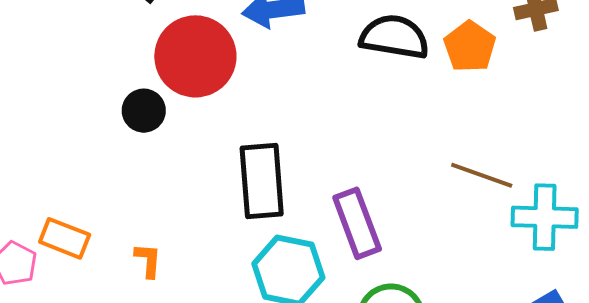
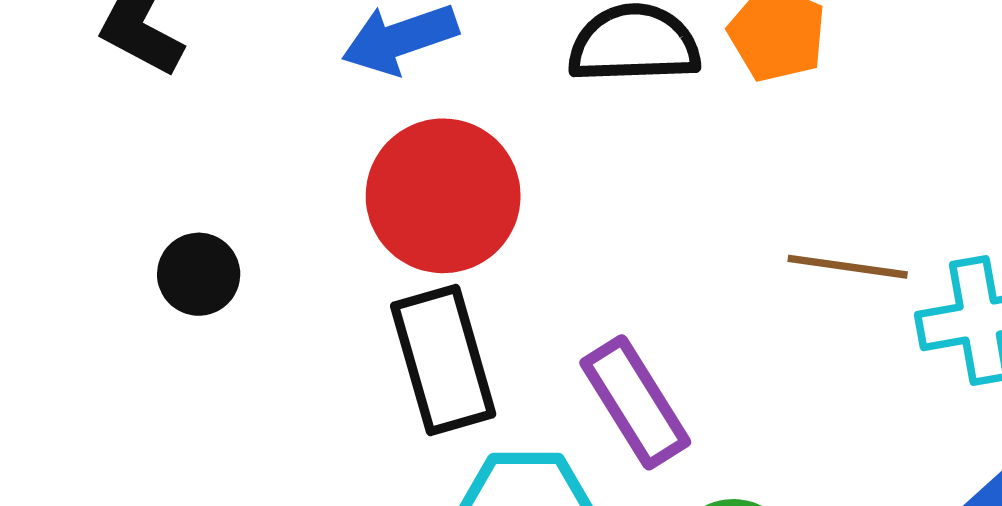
red circle: (195, 56) -> (443, 196), moved

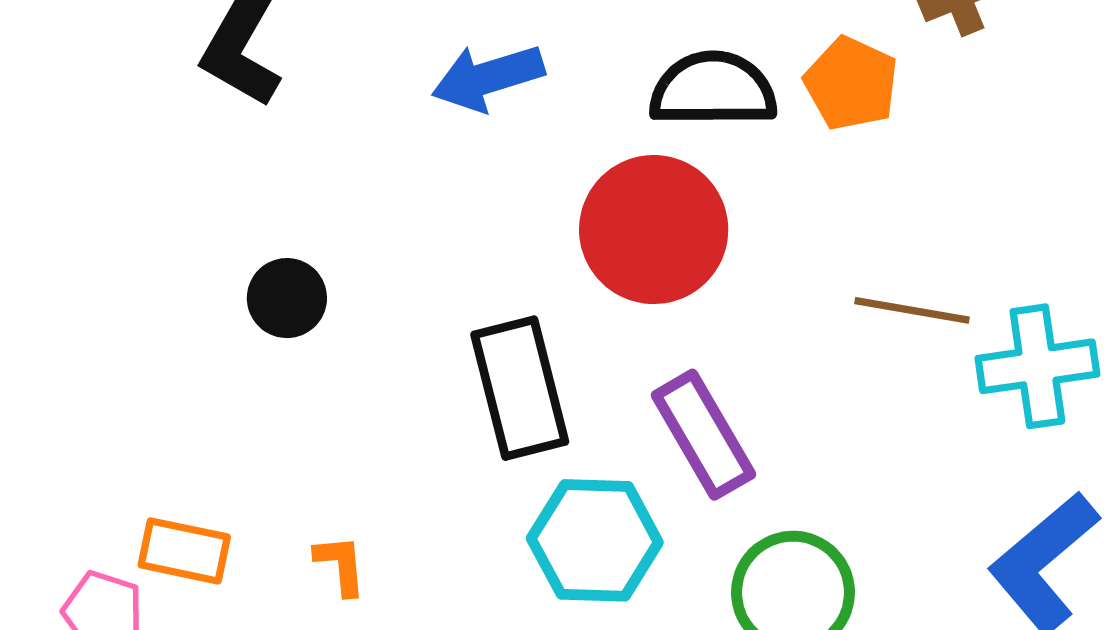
red circle: (443, 196) -> (654, 230), moved

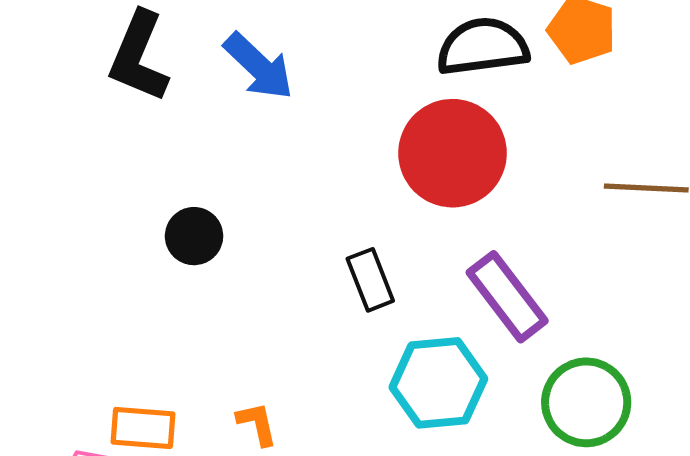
blue arrow: (488, 78) -> (259, 66), moved, turned -112
black rectangle: (520, 388) -> (370, 280), size x0.6

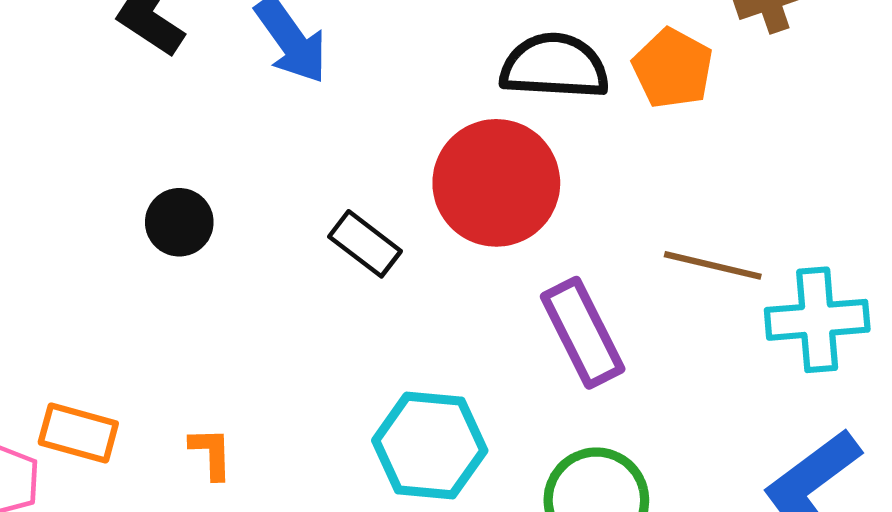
black rectangle: (370, 280) -> (365, 244), moved, turned -42
purple rectangle: (507, 297) -> (583, 333), moved

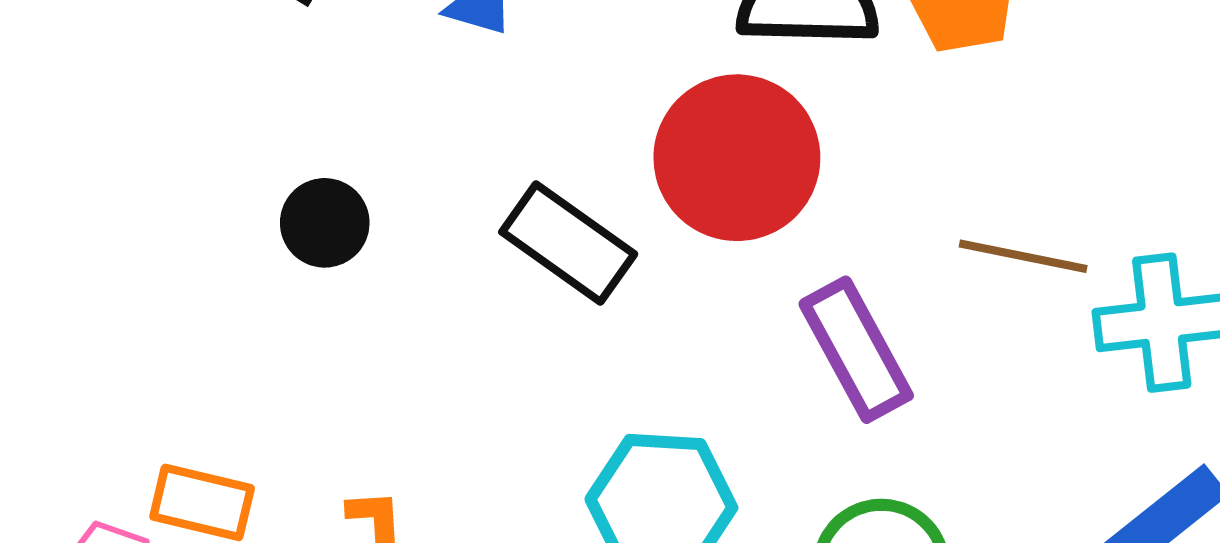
black rectangle: (365, 244) -> (568, 243), size x1.4

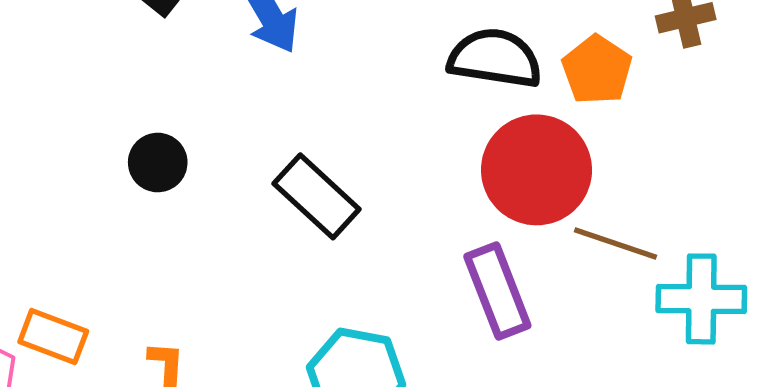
red circle: (737, 158) -> (537, 170), moved

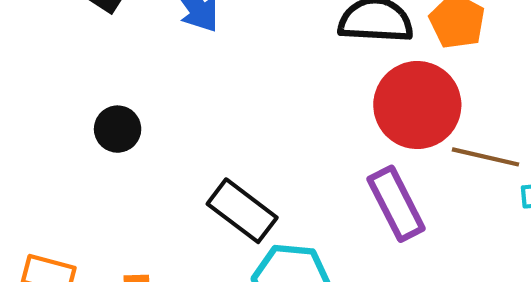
black rectangle: (317, 196) -> (242, 211), moved

